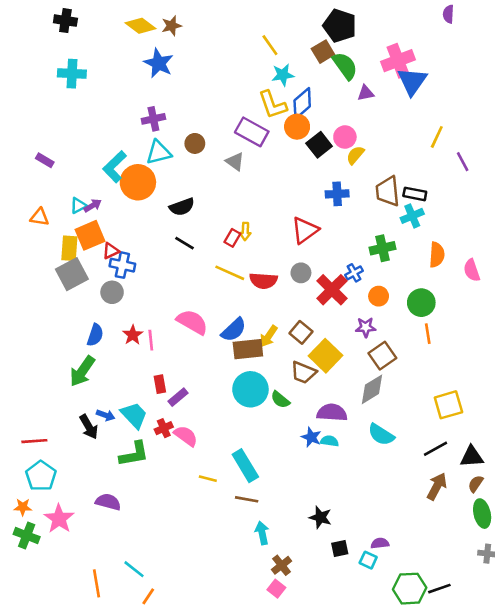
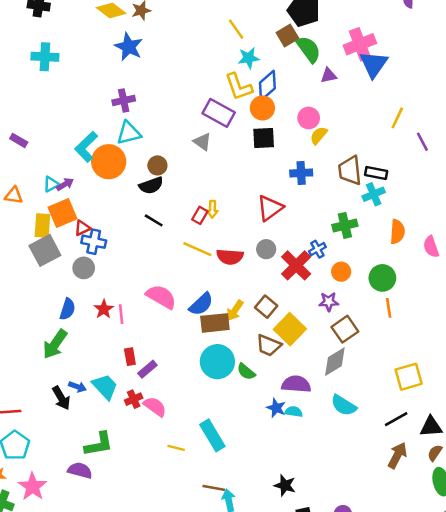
brown circle: (195, 143) -> (157, 165), moved
black square: (319, 145) -> (264, 138), moved, turned 35
green L-shape: (134, 454) -> (99, 444), moved
brown line: (247, 499) -> (214, 488), moved

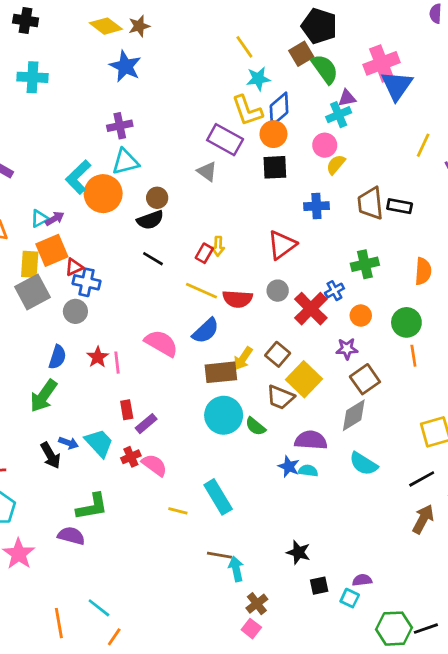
cyan cross: (374, 194) -> (339, 115), moved
blue semicircle: (201, 304) -> (206, 331), moved

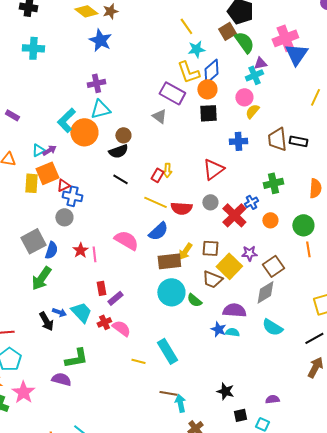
gray square: (32, 292) -> (33, 241), moved
purple star: (347, 349) -> (249, 253), moved
brown square: (278, 354) -> (210, 248), turned -36
purple semicircle: (362, 580) -> (272, 399), moved

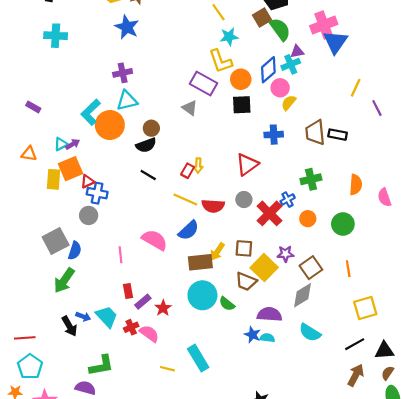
blue diamond: (211, 71) -> (268, 70), moved
orange line: (308, 249) -> (348, 269), moved
red star: (80, 250) -> (163, 308), moved

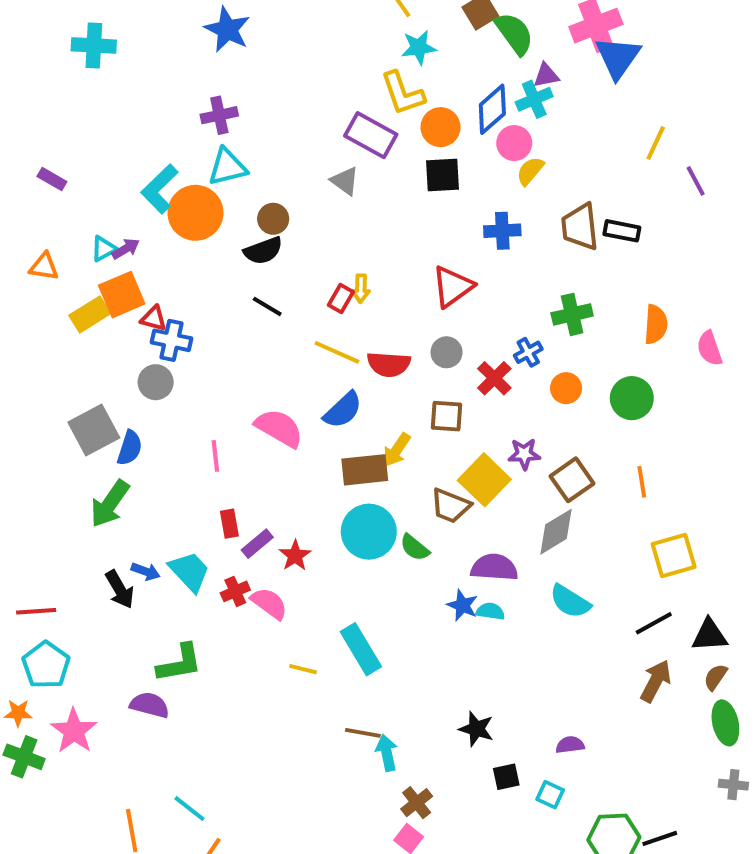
yellow rectangle: (53, 179) -> (90, 314), turned 54
red triangle: (88, 181) -> (154, 318), turned 40
red cross: (269, 213) -> (494, 378), size x0.7
brown square: (244, 248) -> (447, 416), moved

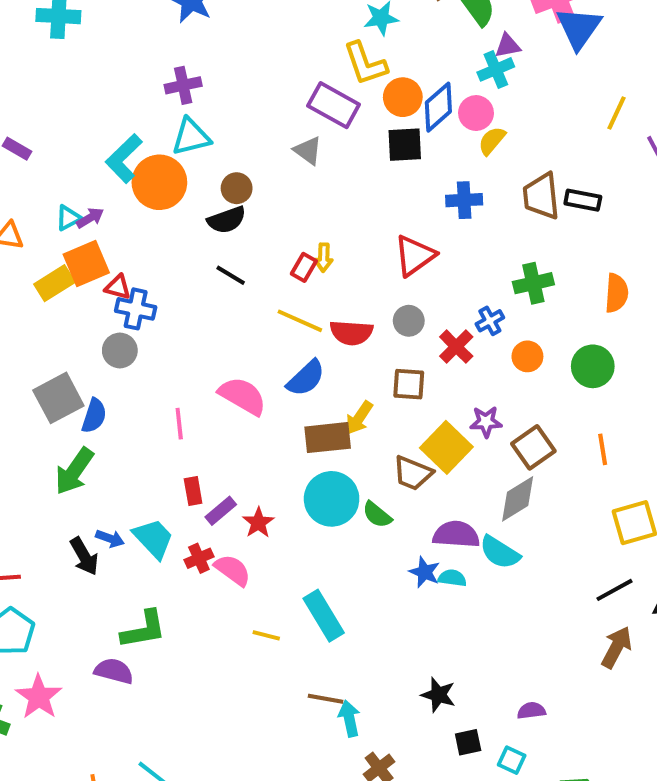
blue diamond: (492, 109) -> (438, 107), moved
cyan semicircle: (570, 601) -> (500, 552), moved

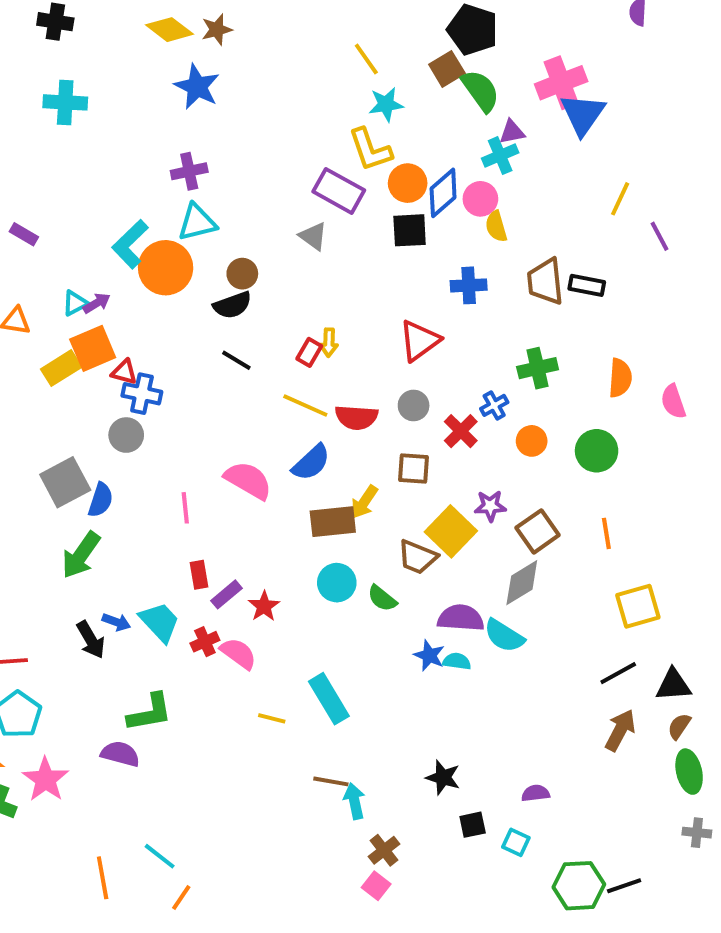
yellow semicircle: (492, 141) -> (496, 226), turned -56
cyan circle: (332, 499) -> (337, 583), size x0.7

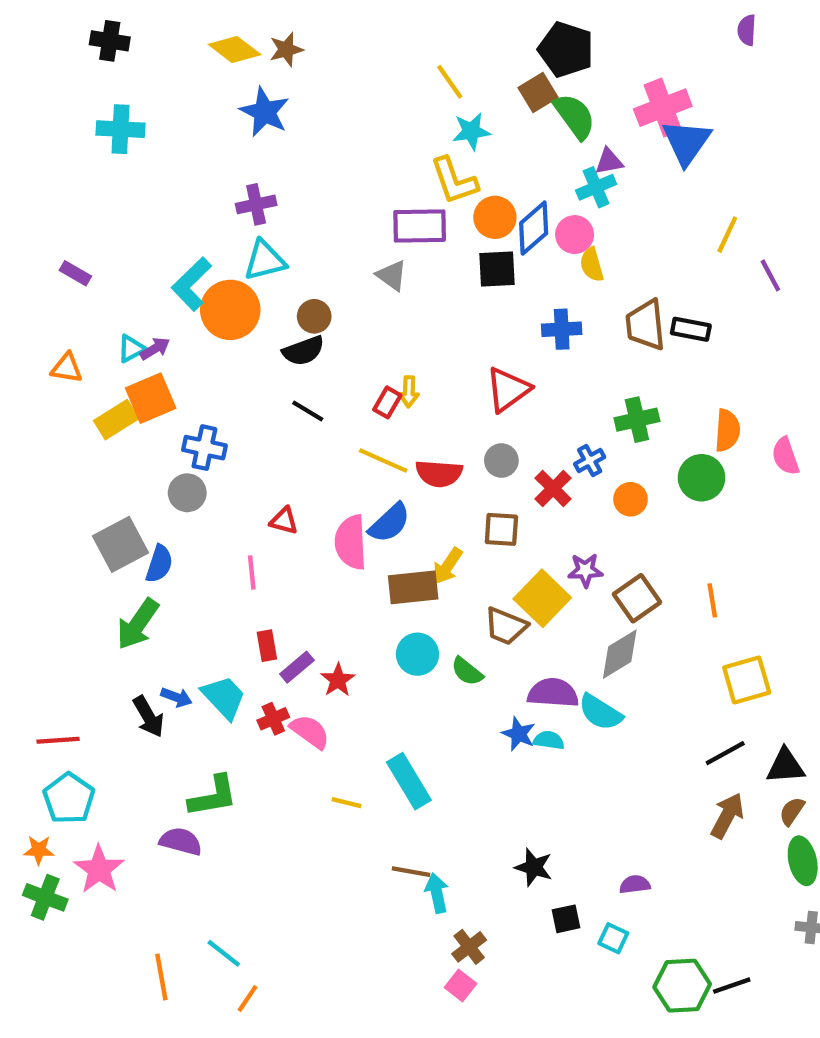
purple rectangle: (339, 191) -> (420, 226), turned -30
red triangle: (124, 372) -> (284, 521), moved
green circle: (597, 451) -> (702, 478), moved
pink semicircle: (248, 480) -> (351, 542), moved, turned -123

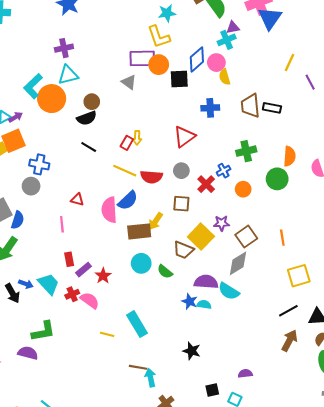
orange circle: (495, 217) -> (159, 65), moved
black star: (534, 867) -> (192, 351), moved

